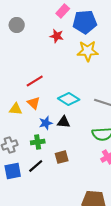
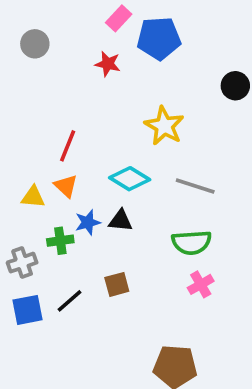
yellow star: (88, 51) -> (164, 126), moved, turned 30
red line: (35, 81) -> (68, 146), turned -36
green cross: (38, 142) -> (60, 241), moved

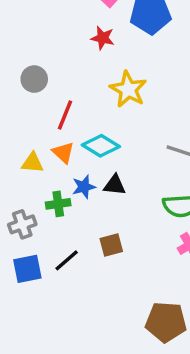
gray circle: (35, 44) -> (34, 79), moved
yellow star: (164, 126) -> (128, 89), moved
cyan diamond: (130, 179) -> (101, 146), moved

